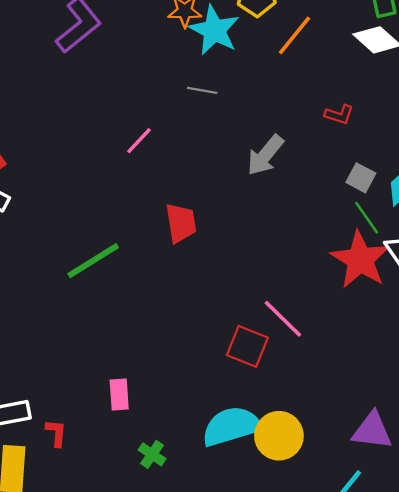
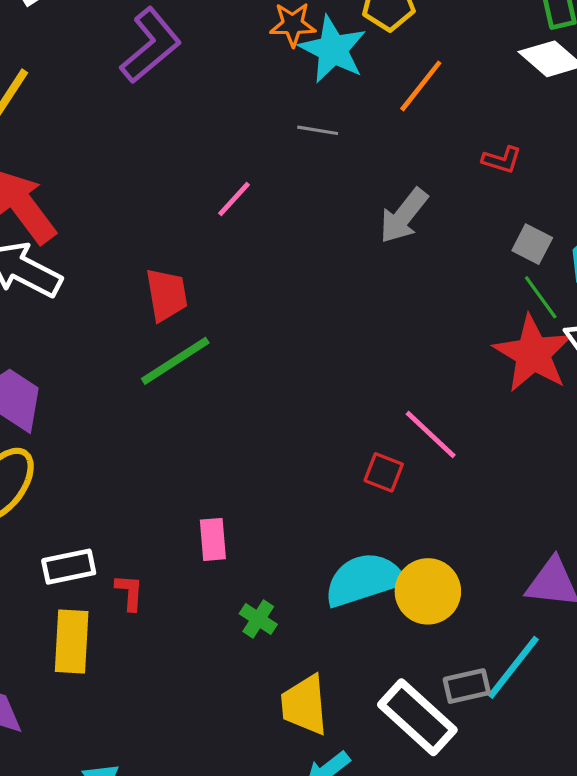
orange line: (294, 35) -> (421, 86), moved
red trapezoid: (181, 223) -> (166, 295), moved
red square: (247, 346) -> (384, 472), size x0.7

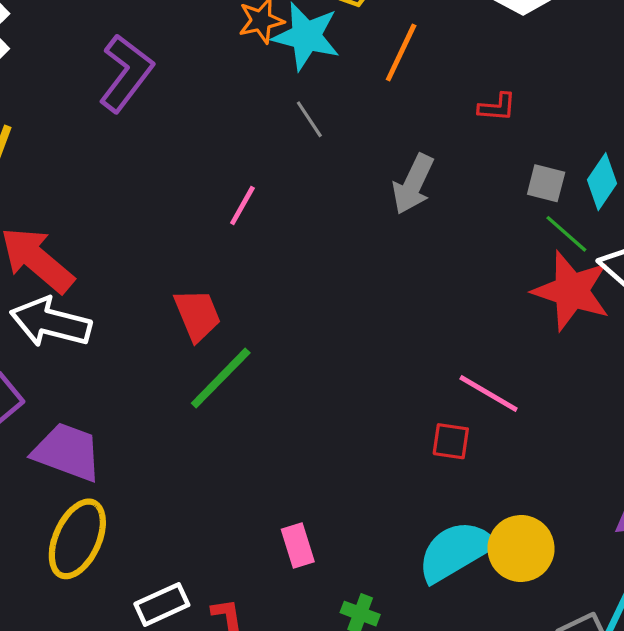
gray line: (318, 130) -> (309, 119), turned 60

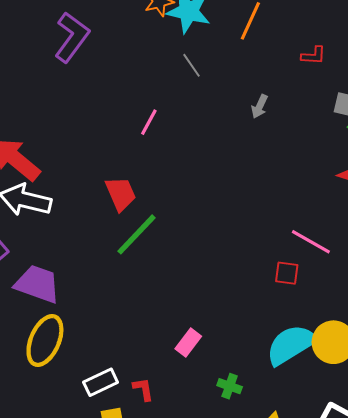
gray arrow: (413, 184) -> (260, 106), size x0.6
pink rectangle: (298, 545) -> (188, 343), turned 56

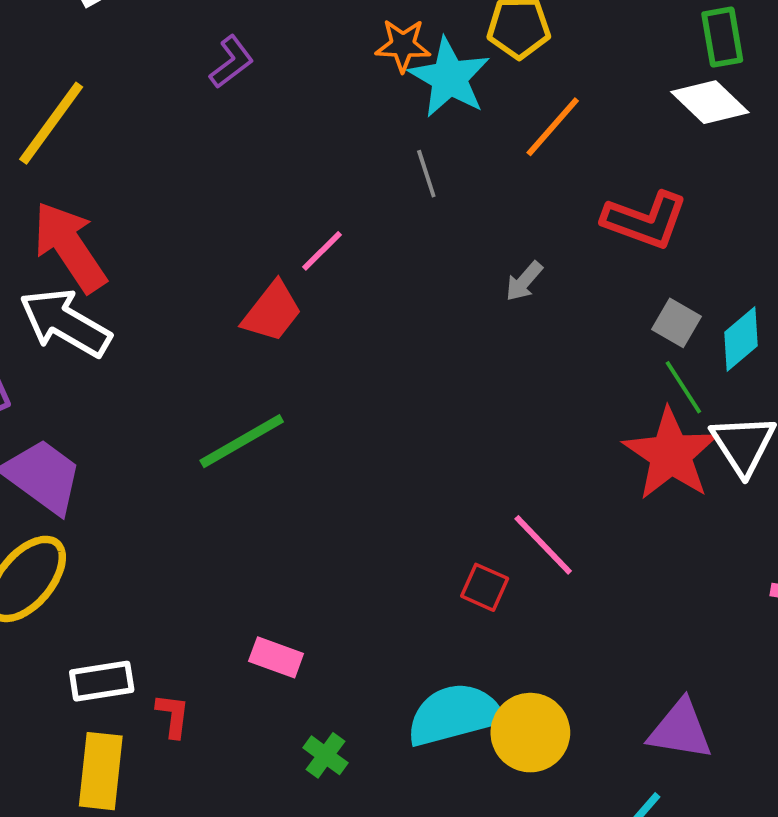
purple L-shape: (72, 37) -> (232, 62), size x0.6
red L-shape: (313, 55) -> (645, 220), size x1.8
red trapezoid: (121, 194) -> (272, 312), moved, turned 45
pink rectangle: (188, 343) -> (276, 657), turned 56

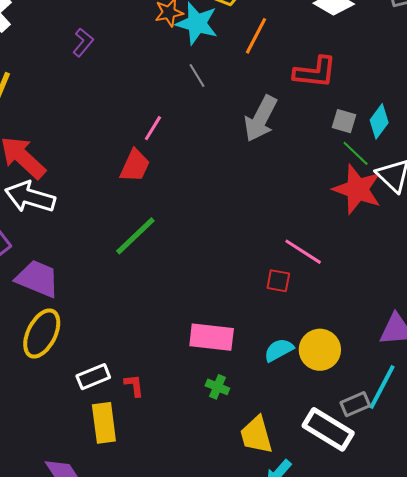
gray arrow: (524, 281) -> (261, 119), size x2.0
pink rectangle: (276, 657) -> (212, 337), moved, size x1.6
cyan semicircle: (455, 715) -> (279, 350), size x0.6

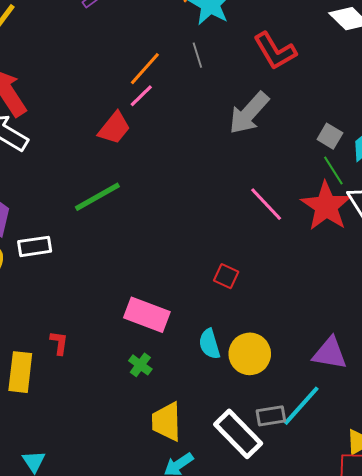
orange line: (256, 36) -> (145, 69), moved
red L-shape: (315, 72) -> (275, 51), moved, turned 39
pink line: (303, 252) -> (266, 204), moved
cyan semicircle: (279, 350) -> (209, 344), turned -92
white rectangle: (93, 377) -> (35, 246), moved

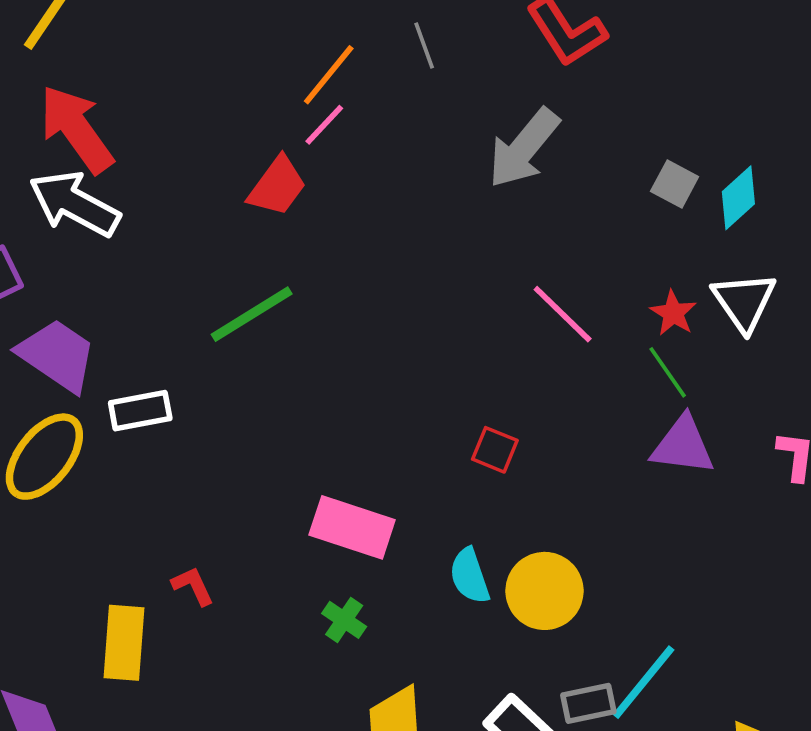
green line: (333, 171) -> (668, 372), moved
red star: (326, 206) -> (673, 313), size x0.5
red L-shape: (59, 343) -> (193, 586), turned -30
purple triangle: (330, 353) -> (683, 445), moved

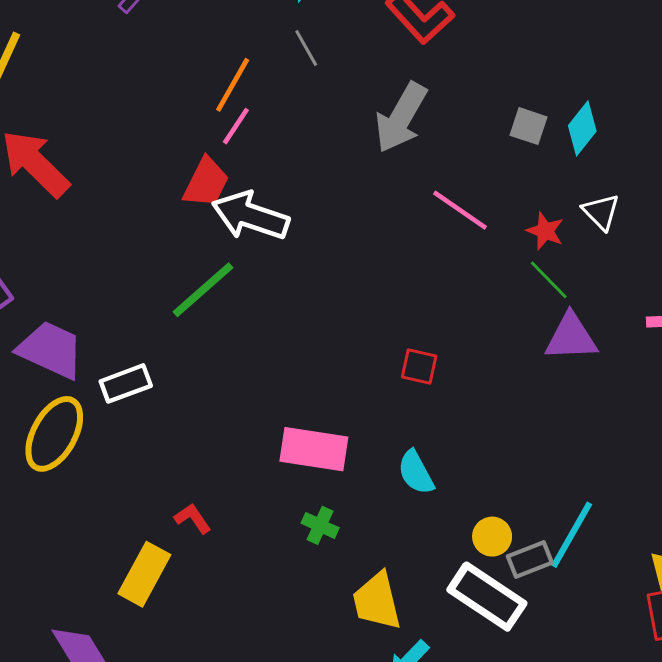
white arrow: (74, 204) -> (250, 216), moved
white triangle: (744, 301) -> (601, 212), size x0.7
pink line: (563, 314) -> (460, 210), moved
yellow circle: (544, 591) -> (492, 537), moved, size x0.6
yellow rectangle: (124, 643) -> (144, 574), turned 34

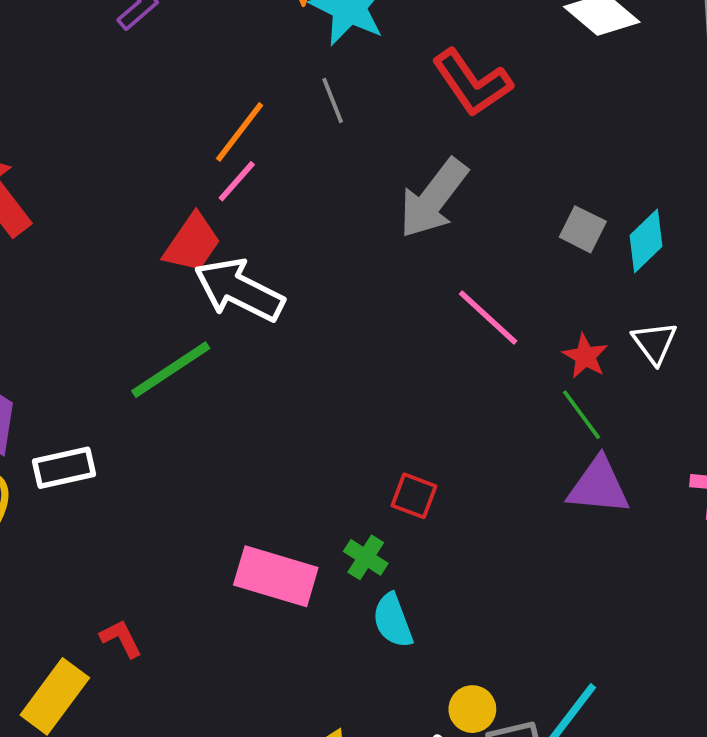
green cross: (320, 525) -> (366, 557), moved

